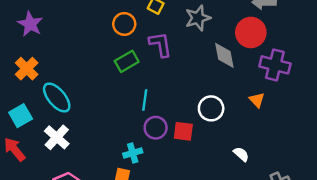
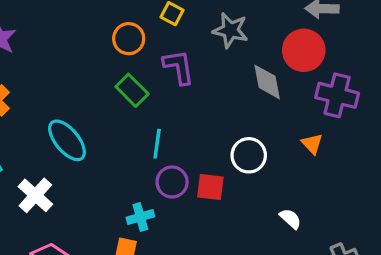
gray star: (198, 18) -> (230, 30), turned 30
green rectangle: (127, 61) -> (132, 90), turned 75
cyan ellipse: (57, 98) -> (67, 140), moved

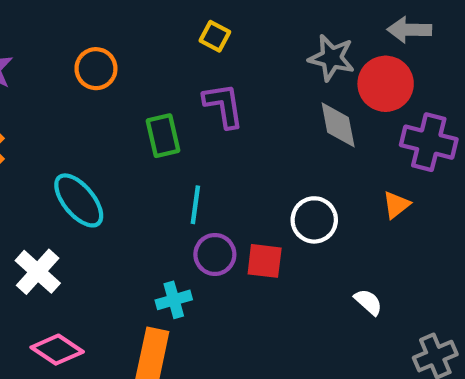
gray star: (230, 30) -> (332, 58), moved
orange circle: (129, 39) -> (96, 69), moved
green rectangle: (132, 90) -> (163, 136), turned 32
orange triangle: (312, 144) -> (396, 205), turned 35

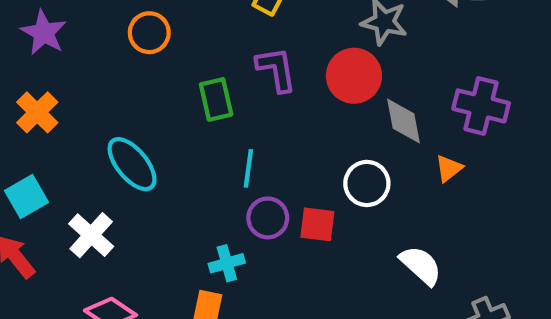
red circle: (386, 84) -> (354, 76), moved
gray diamond: (338, 125) -> (403, 121), moved
white semicircle: (368, 302) -> (421, 265), size x1.5

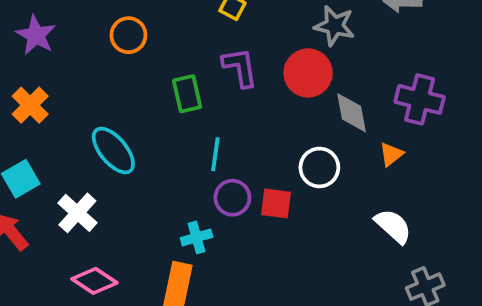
white semicircle: (421, 265) -> (393, 226), moved

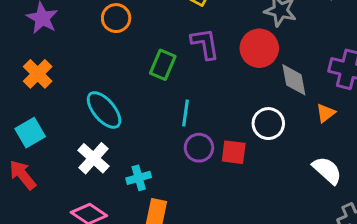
green rectangle: (187, 94) -> (163, 65), turned 36
white cross: (77, 213) -> (93, 158), moved
cyan cross: (197, 237) -> (139, 178), moved

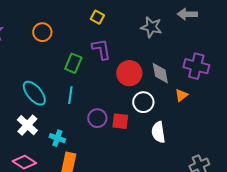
red circle: (259, 48) -> (129, 73), moved
cyan line: (185, 113) -> (70, 95), moved
white semicircle: (327, 170) -> (158, 132), moved, turned -140
cyan cross: (139, 178) -> (57, 138), turned 35

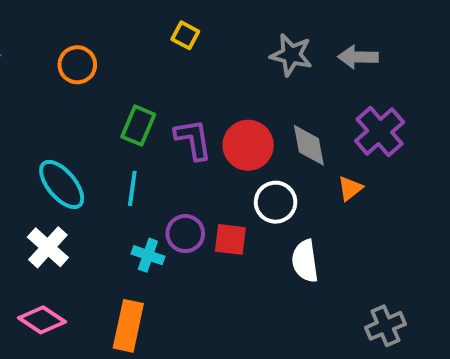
gray arrow: (187, 14) -> (358, 57), moved
purple L-shape: (101, 49) -> (193, 139), moved
purple cross: (196, 66) -> (380, 131), turned 35
cyan cross: (57, 138) -> (148, 255), moved

